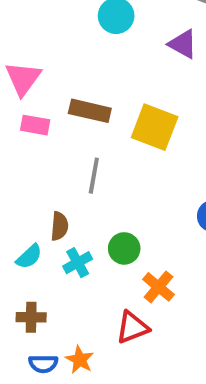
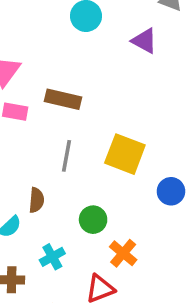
yellow square: (155, 127) -> (125, 154), moved
cyan cross: (78, 263) -> (52, 257), moved

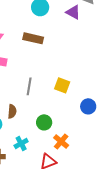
purple triangle: (144, 41) -> (73, 12), moved
brown rectangle: (63, 99) -> (33, 38), moved
yellow square: (125, 154) -> (62, 85), size x0.7

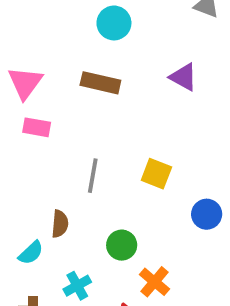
purple triangle: (73, 12) -> (183, 77), moved

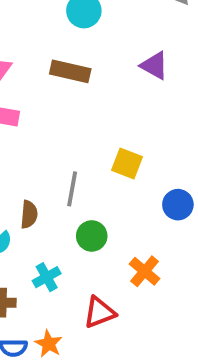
gray line: (93, 176) -> (72, 189), moved
orange cross: (154, 282) -> (145, 271), moved

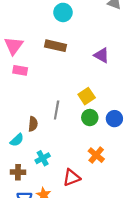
purple triangle: (154, 66) -> (102, 55), moved
yellow square: (127, 163) -> (87, 96), turned 35
green circle: (92, 236) -> (90, 118), moved

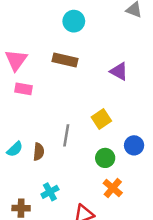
green circle: (90, 118) -> (105, 158), moved
cyan semicircle: (17, 140) -> (15, 149), moved

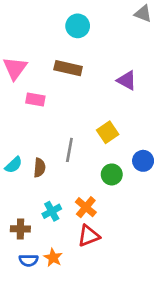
pink rectangle: (24, 89) -> (35, 99), moved
orange cross: (113, 188) -> (86, 207), moved

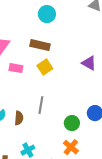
purple triangle: (127, 80) -> (89, 63), moved
yellow square: (108, 132) -> (45, 67), moved
orange cross: (86, 207) -> (71, 147), moved

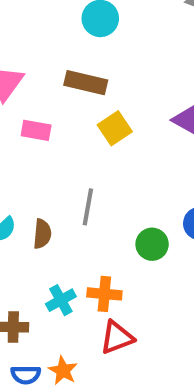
yellow square: (45, 67) -> (115, 128), moved
orange cross: (71, 147) -> (104, 294), moved, turned -35

